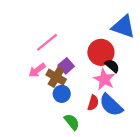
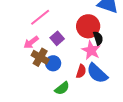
black semicircle: (112, 66) -> (98, 38), turned 32
brown cross: (56, 77) -> (40, 57), moved
green semicircle: (72, 122) -> (62, 88), turned 91

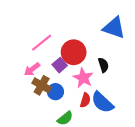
red circle: (88, 26) -> (74, 52), moved
pink star: (91, 50) -> (83, 78), moved

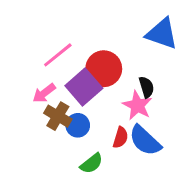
purple square: (60, 65) -> (84, 87), size x1.6
pink star: (83, 78) -> (137, 105), moved

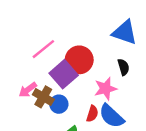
black semicircle: (147, 87) -> (123, 67), moved
pink arrow: (44, 93) -> (28, 90), moved
pink star: (137, 105) -> (105, 89), turned 30

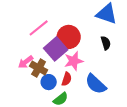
pink star: (105, 89) -> (74, 61), moved
blue circle: (59, 104) -> (49, 82), moved
red semicircle: (92, 114) -> (67, 79), moved

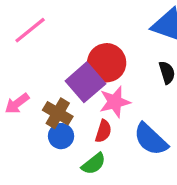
pink line: (39, 28) -> (30, 30), moved
pink arrow: (26, 62) -> (17, 103), moved
blue circle: (49, 82) -> (61, 136), moved

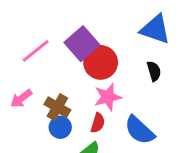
pink line: (30, 30) -> (36, 51), moved
purple square: (85, 82) -> (82, 44), moved

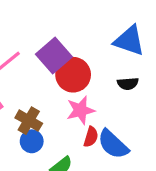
black semicircle: (154, 71) -> (128, 84), turned 102
red semicircle: (98, 123) -> (91, 137), moved

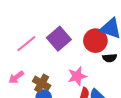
red circle: (73, 75) -> (95, 41), moved

